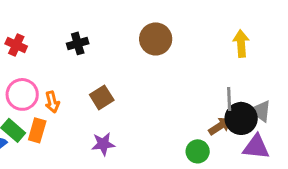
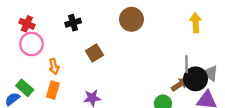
pink circle: (22, 94) -> (31, 44), moved
brown square: (102, 97) -> (94, 53), moved
orange rectangle: (37, 130) -> (53, 90), moved

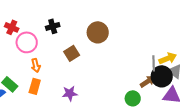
brown circle: (131, 19) -> (98, 32), moved
yellow arrow: (196, 23) -> (168, 58), moved, turned 72
pink circle: (31, 44) -> (27, 42), moved

